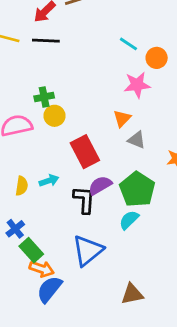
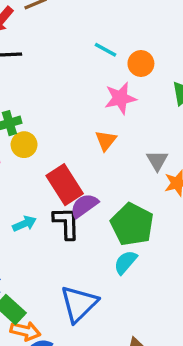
gray triangle: (137, 140) -> (157, 160), moved, turned 42
purple semicircle: (100, 185) -> (84, 206), moved
black L-shape: (84, 200) -> (66, 223), moved

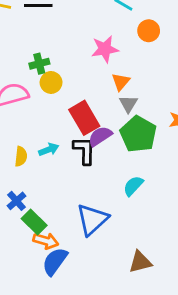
orange circle: (141, 64) -> (149, 31), moved
pink star: (120, 98) -> (105, 49), moved
gray triangle: (157, 160) -> (128, 104), moved
green pentagon: (132, 224) -> (138, 134), moved

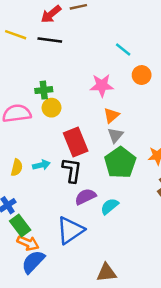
purple semicircle: (100, 136) -> (85, 197), moved

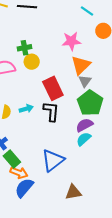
orange triangle: (111, 115) -> (81, 65), size x1.5
purple semicircle: (85, 197) -> (84, 125), moved
brown triangle: (106, 273) -> (73, 192), moved

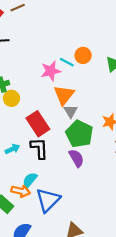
cyan line: (87, 11) -> (67, 62), moved
purple semicircle: (84, 125) -> (76, 158), turned 96
cyan semicircle: (84, 139) -> (30, 180), moved
orange arrow: (19, 173) -> (21, 191), moved

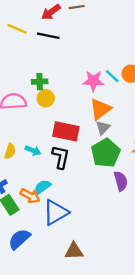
red rectangle: (38, 124) -> (66, 131), turned -60
cyan arrow: (12, 149) -> (33, 150), turned 32
purple semicircle: (76, 158) -> (121, 181), moved

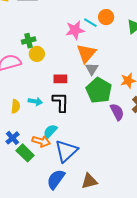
red rectangle: (66, 131) -> (60, 79), size x0.6
blue semicircle: (19, 239) -> (56, 179), moved

